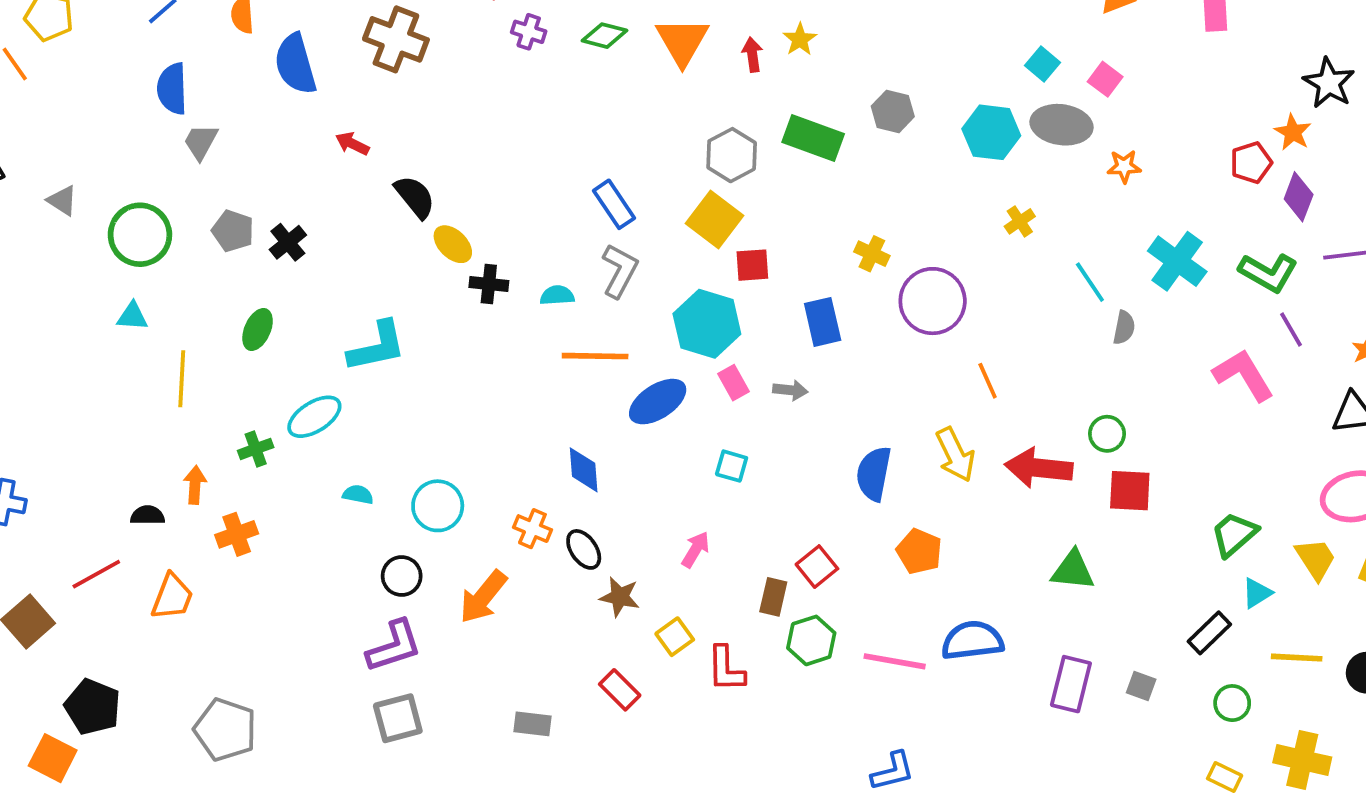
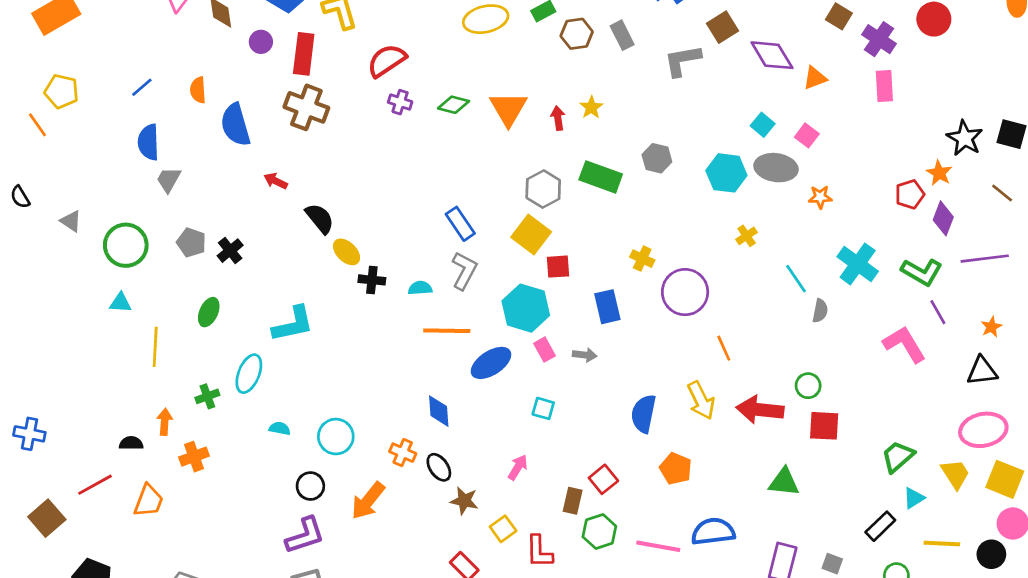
cyan ellipse: (314, 417) -> (249, 374), turned -36

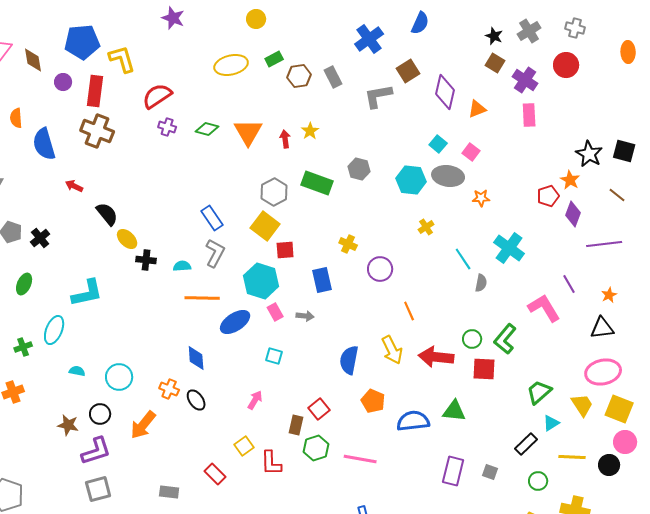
purple diamond: (772, 55) -> (445, 92), turned 44
green L-shape: (922, 272) -> (505, 339), moved, turned 100
purple circle: (685, 292) -> (380, 269), size x0.7
brown star: (464, 501) -> (68, 425), moved
blue semicircle: (713, 532) -> (413, 421), moved

